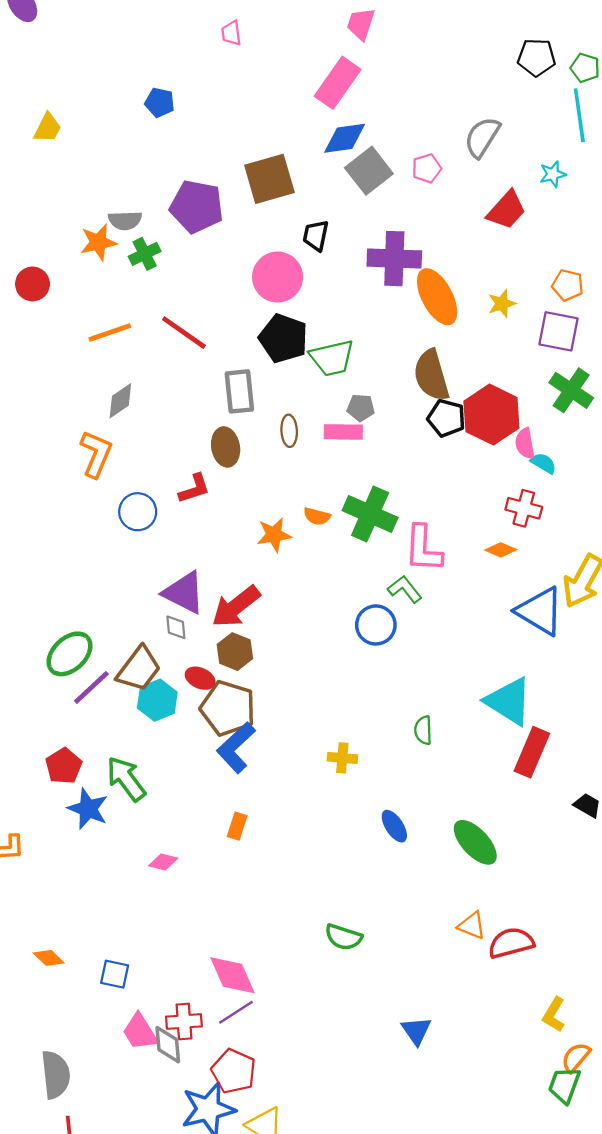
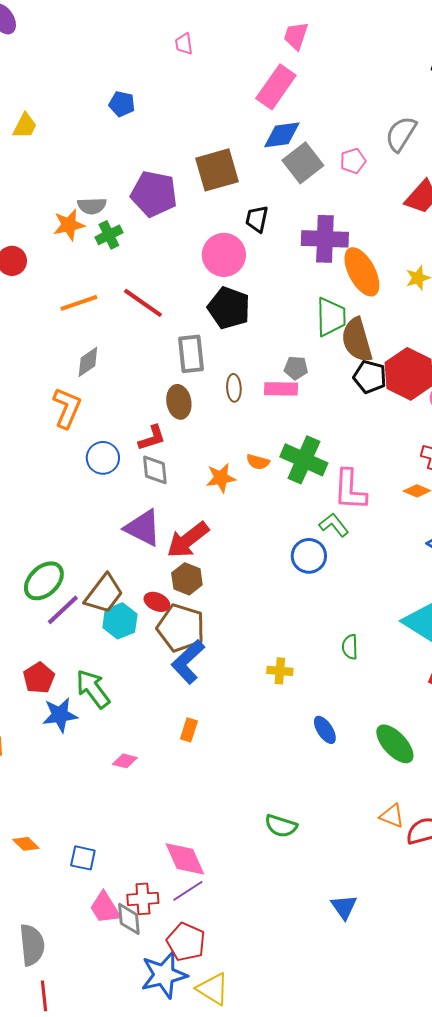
green trapezoid: (332, 358) -> (331, 317), moved, turned -78
gray diamond: (176, 627) -> (155, 470), moved, size x1.4
blue star: (88, 809) -> (60, 715), turned -30

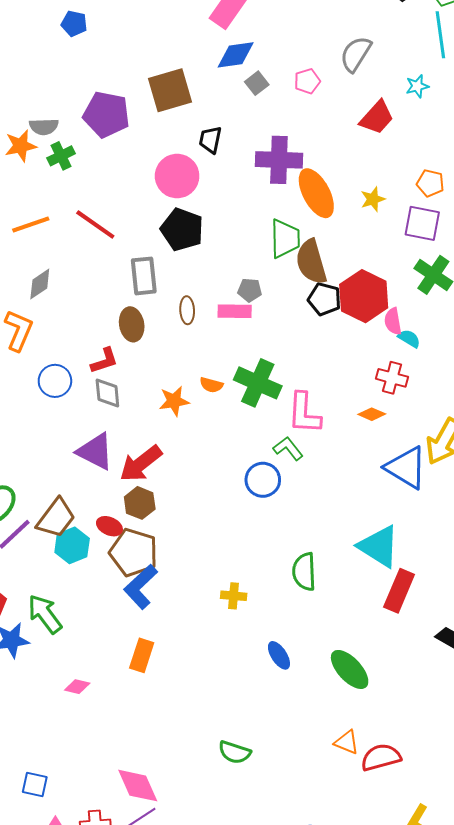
gray square: (303, 163) -> (257, 83), size x0.6
green semicircle: (350, 647) -> (304, 572), size x1.5
orange rectangle: (189, 730) -> (142, 655), size x1.4

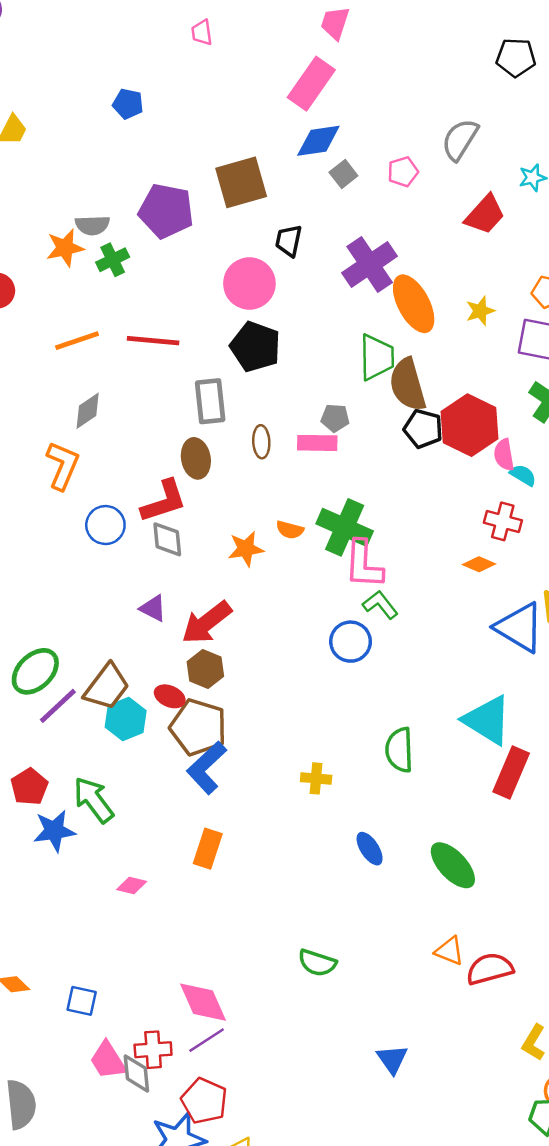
purple cross: (279, 160) -> (370, 264), turned -36
red line: (95, 224) -> (153, 341), turned -30
red L-shape: (104, 361) -> (164, 501), size x1.4
pink L-shape: (304, 413) -> (364, 564), moved
purple triangle: (95, 452) -> (153, 608), size x0.6

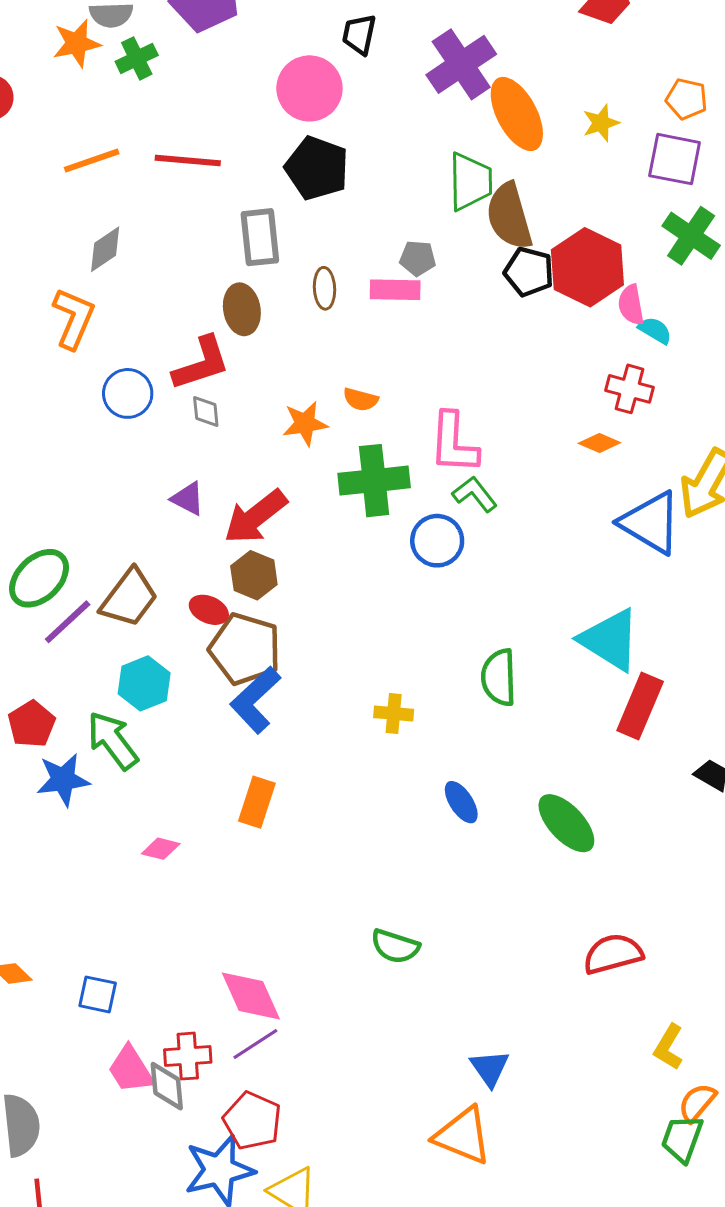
green cross: (345, 527) -> (374, 481), moved, turned -30
gray diamond: (167, 539) -> (206, 411), size x0.7
cyan hexagon: (126, 719) -> (144, 683), moved
orange triangle: (449, 951) -> (463, 1136), moved, size x1.6

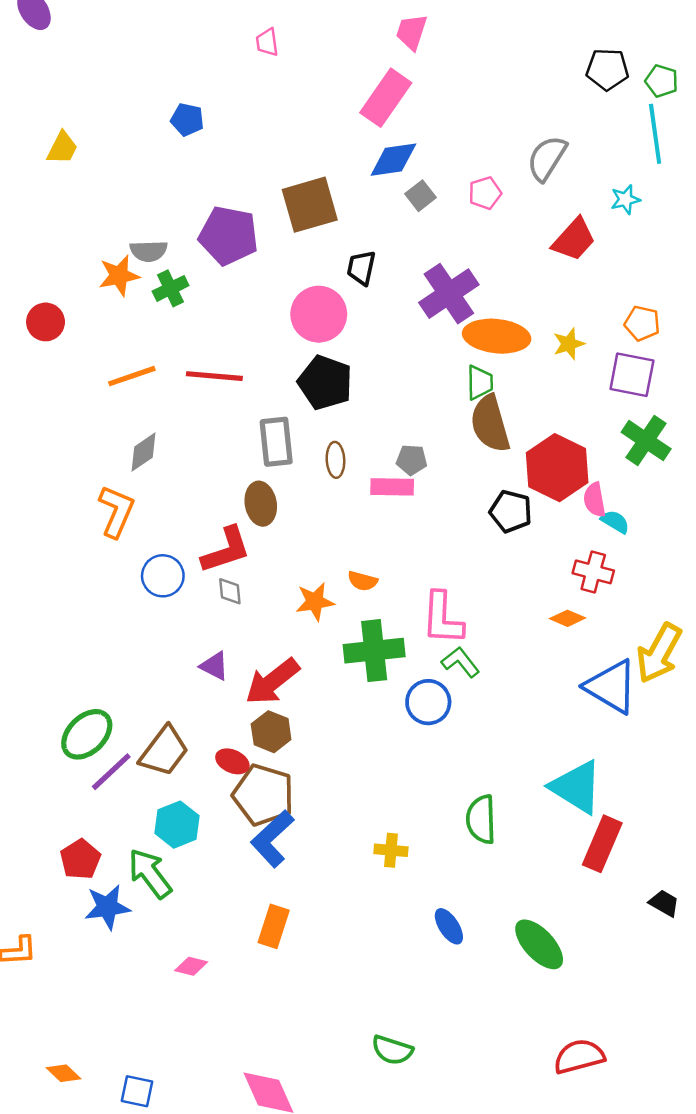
orange ellipse: (517, 114) -> (497, 336), turned -56
green trapezoid: (470, 182) -> (480, 382), moved, size x0.7
black pentagon: (529, 272) -> (511, 511), moved
brown ellipse: (325, 288) -> (335, 460), moved

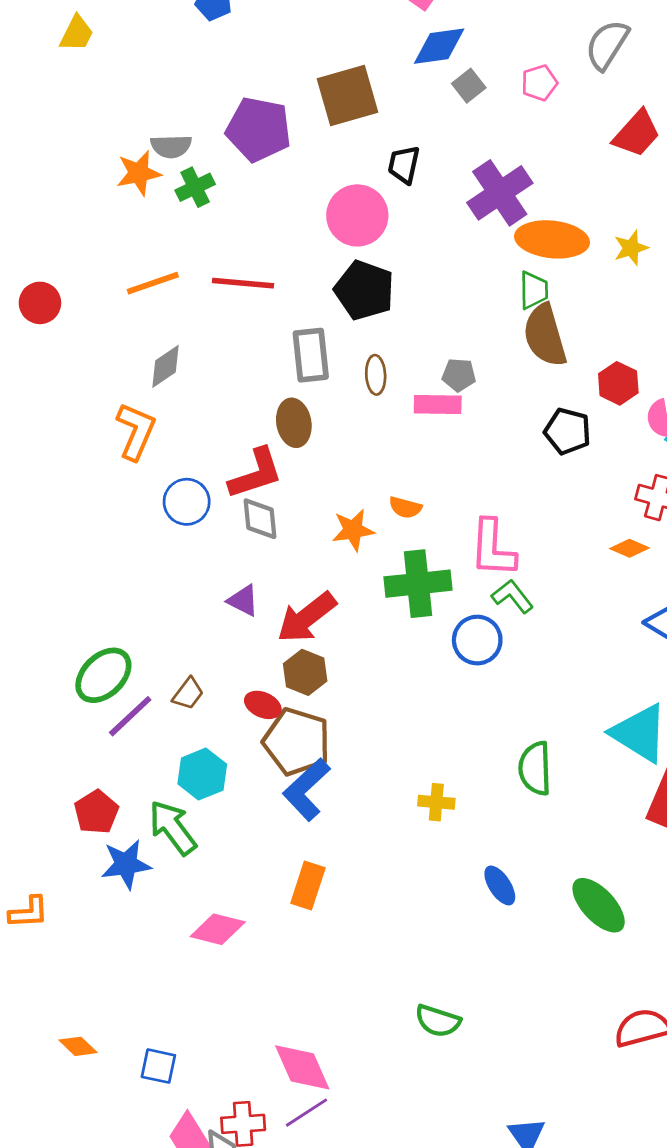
red circle: (46, 322) -> (40, 303), moved
red hexagon: (557, 468) -> (618, 383), size x0.6
gray diamond: (230, 591) -> (260, 519), size x1.4
brown trapezoid: (164, 751) -> (188, 694), size x0.6
pink diamond: (191, 966) -> (218, 929), size x1.5

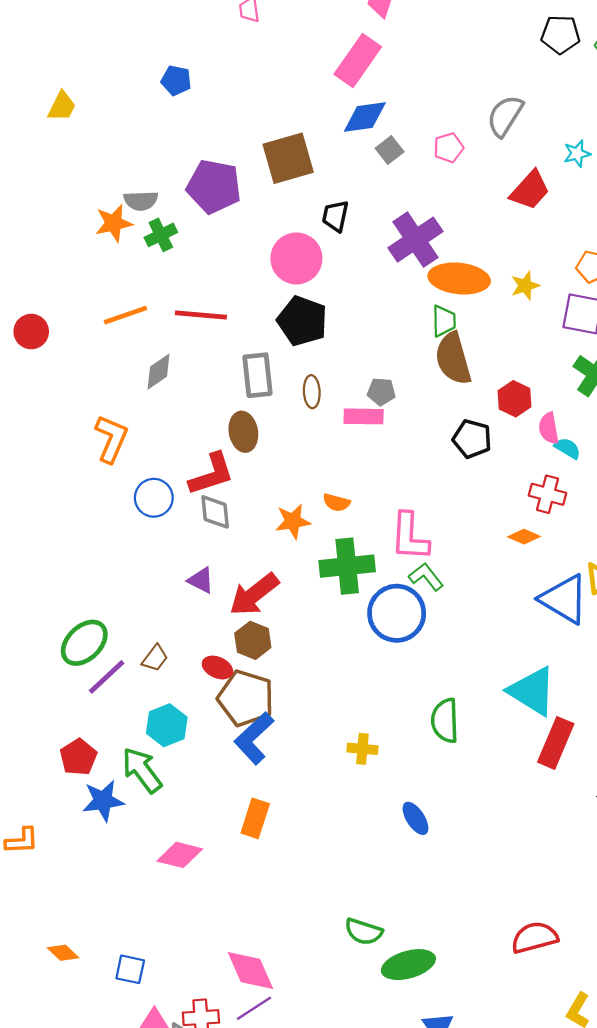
gray diamond: (165, 366) -> (159, 372), moved
blue circle: (477, 640) -> (397, 613), size x1.4
green ellipse: (599, 905) -> (408, 965), moved, turned -63

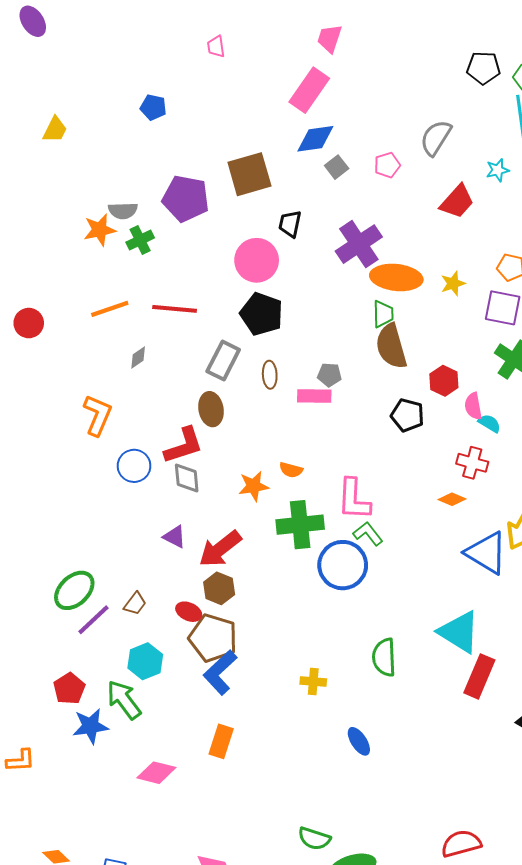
gray diamond: (159, 372) -> (138, 357), size x0.7
gray rectangle: (258, 375) -> (223, 361), turned 33

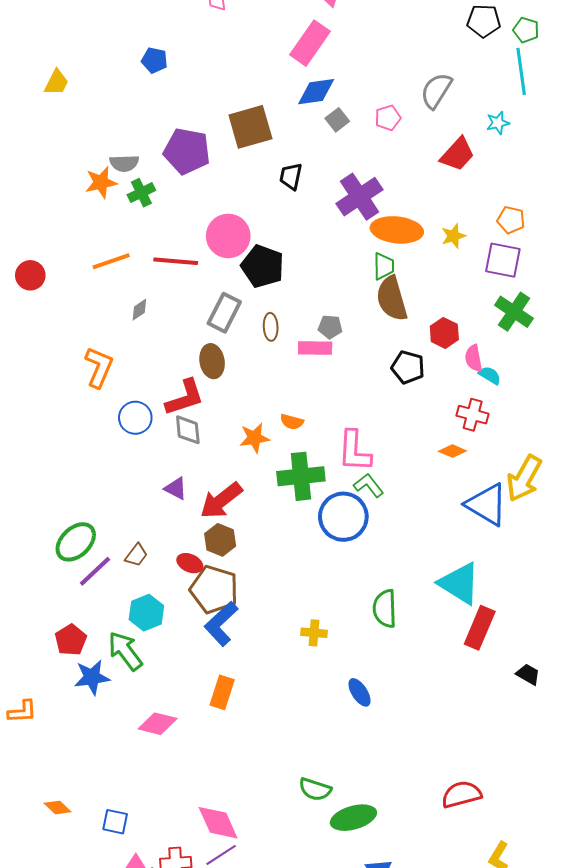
pink circle: (257, 260) -> (228, 236), moved

